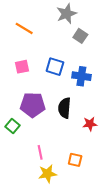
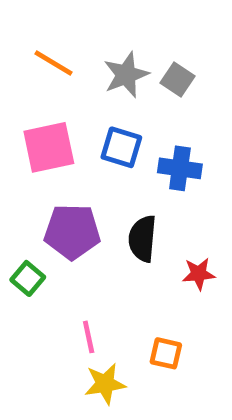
gray star: (67, 14) -> (126, 75), moved
pink square: (22, 67) -> (49, 147), size x1.6

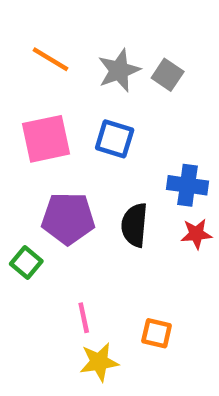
blue cross: (180, 168) -> (187, 185), moved
red star: (199, 274) -> (196, 234), moved

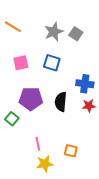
orange line: (51, 59) -> (13, 27), moved
pink square: (46, 139) -> (21, 63), size x0.7

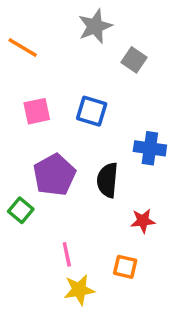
gray star: (54, 32) -> (95, 26), moved
purple pentagon: (31, 99) -> (54, 175), turned -30
red star: (89, 106) -> (143, 221), moved

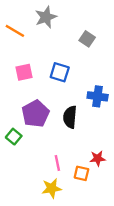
gray star: (95, 26) -> (46, 17), moved
red star: (143, 221) -> (98, 158), moved
pink line: (67, 254) -> (57, 163), moved

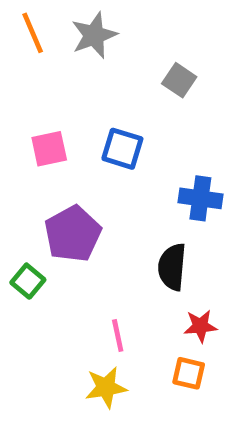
orange line: (15, 31) -> (33, 33), moved, turned 36
black semicircle: (70, 117) -> (172, 267), moved
orange square: (81, 173) -> (189, 373), moved

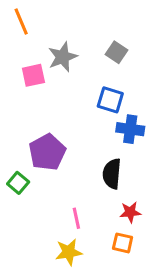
gray star: (94, 35) -> (63, 57), moved
pink square: (49, 149) -> (33, 75), moved
blue square: (122, 149) -> (110, 100), moved

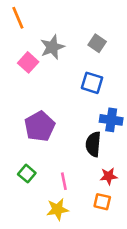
pink square: (33, 75) -> (28, 62), turned -36
blue cross: (130, 129) -> (111, 120), moved
green square: (18, 183) -> (27, 174), moved

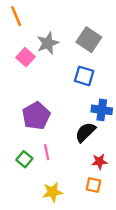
gray square: (97, 43) -> (89, 40), size x1.5
black semicircle: (93, 144) -> (85, 132), turned 40
pink line: (64, 181) -> (47, 152), moved

